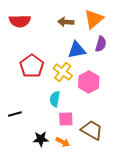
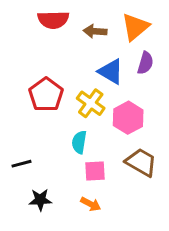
red semicircle: (20, 21) -> (53, 20), moved
blue triangle: (77, 50) -> (111, 72), turned 42
brown trapezoid: (92, 130) -> (141, 162), moved
black star: (41, 139) -> (40, 200), moved

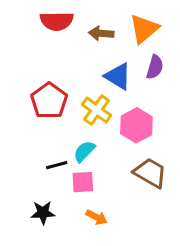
cyan semicircle: (79, 142) -> (84, 151), turned 35
black line: (22, 164) -> (57, 165), moved
pink square: (95, 171) -> (83, 182), moved

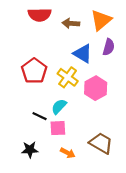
black line: (57, 165) -> (40, 116), turned 40
brown trapezoid: (150, 173) -> (101, 143), moved

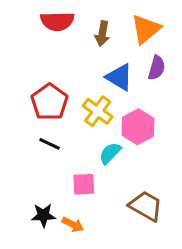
brown arrow: (71, 23) -> (102, 34), turned -84
cyan semicircle: (59, 106) -> (110, 153), moved
black line: (40, 116) -> (50, 144), moved
orange arrow: (68, 153) -> (73, 225), moved

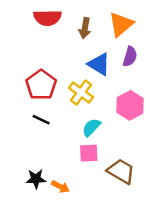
pink hexagon: (138, 127) -> (130, 105), moved
pink square: (84, 184) -> (89, 153), moved

